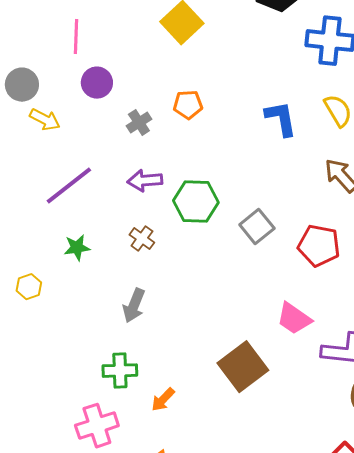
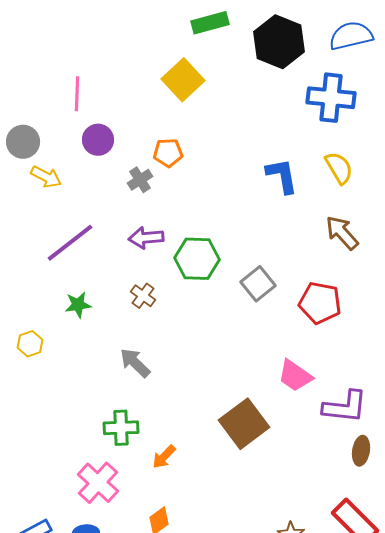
orange pentagon: (188, 105) -> (168, 153), moved
gray arrow: (134, 306) -> (135, 363), turned 112
pink cross: (97, 426) -> (98, 483), turned -30

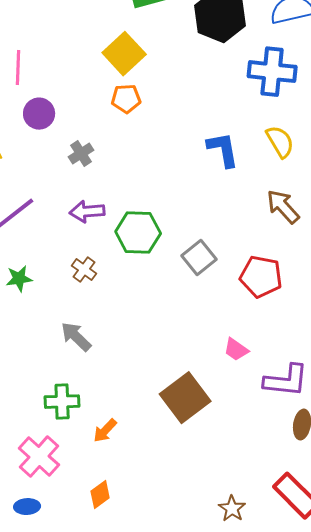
orange pentagon: (168, 153) -> (126, 99), moved
pink trapezoid: (295, 376) -> (236, 350), size x0.7

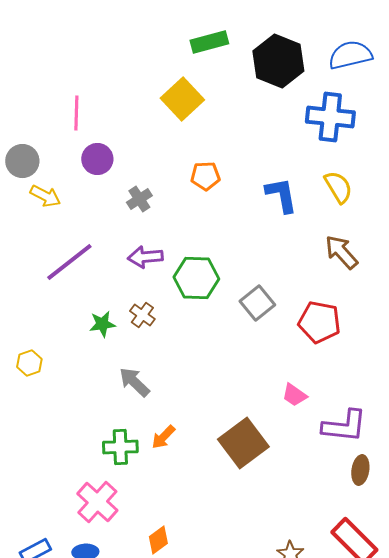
orange pentagon: (126, 99) -> (205, 176), moved
green star: (19, 279) -> (102, 324), moved
orange arrow: (105, 431) -> (163, 437), moved

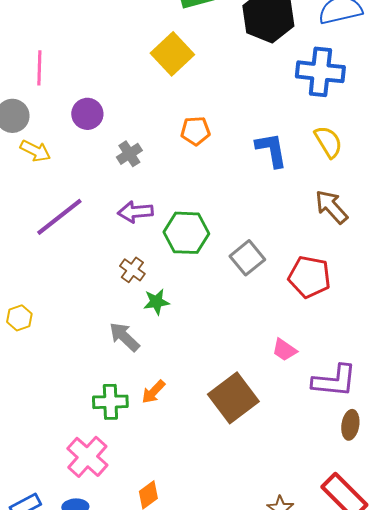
pink line: (76, 113) -> (39, 68), moved
green star: (102, 324) -> (156, 302), moved

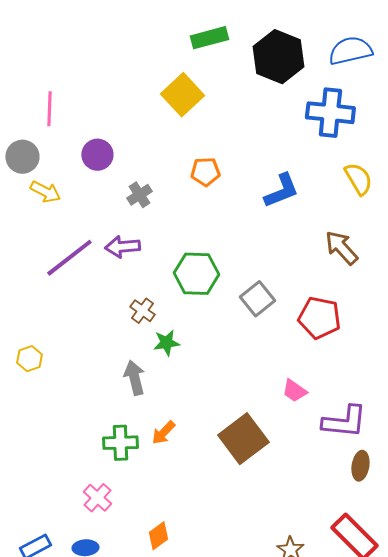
yellow semicircle: (328, 142) -> (358, 179), moved
blue L-shape: (271, 150) -> (281, 191), turned 78
purple arrow: (135, 212) -> (122, 247), moved
gray arrow: (124, 337) -> (134, 378), turned 32
pink cross: (87, 457) -> (97, 498), size x0.7

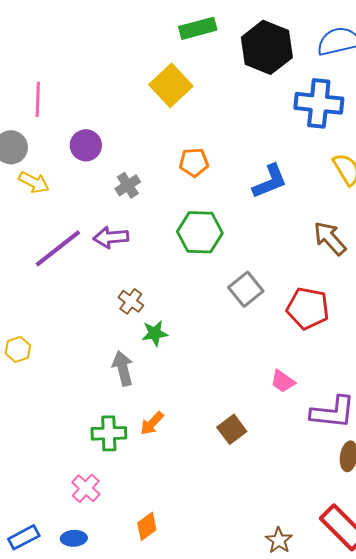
green hexagon: (196, 274) -> (200, 232), moved
brown square: (243, 439) -> (232, 429), size x0.6

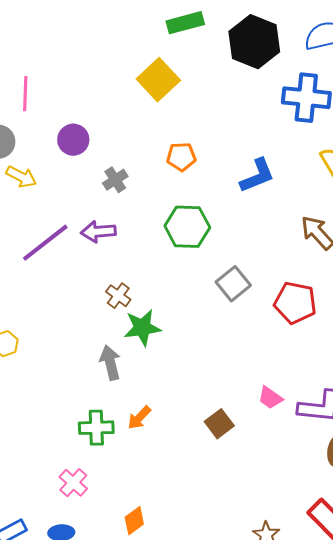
green star: (155, 333) -> (142, 328), size x1.4
pink trapezoid: (283, 381) -> (270, 398), moved

